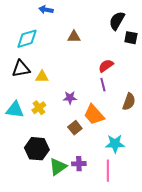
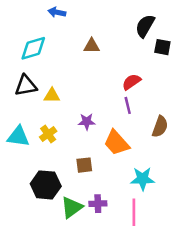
brown square: (75, 128) -> (84, 165), moved, turned 32

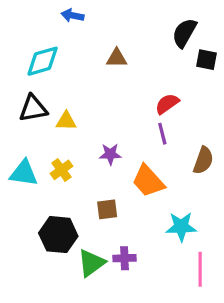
pink line: (134, 212) -> (200, 269), moved

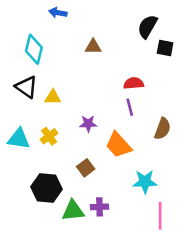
cyan diamond: (43, 61) -> (34, 49), turned -60
red semicircle: (167, 104) -> (134, 83), turned 30
black triangle: (33, 108) -> (26, 87), turned 45
brown square: (107, 209) -> (86, 168), turned -30
green triangle: (91, 263) -> (73, 211), turned 30

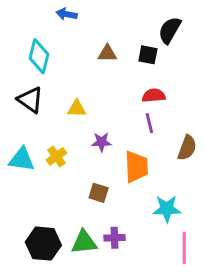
black square: (165, 48) -> (148, 55), moved
yellow triangle: (53, 97) -> (77, 109), moved
orange trapezoid: (118, 145) -> (136, 167), turned -140
brown square: (86, 168) -> (99, 193), turned -36
black hexagon: (47, 188) -> (43, 244), moved

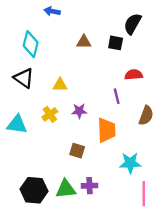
red semicircle: (154, 95) -> (134, 75), moved
yellow cross: (56, 156) -> (50, 114), moved

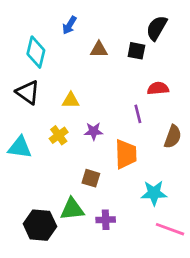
blue arrow: (52, 11) -> (69, 25), moved, turned -70
green triangle: (66, 189) -> (72, 209), moved
pink line: (144, 194) -> (170, 229), turned -70

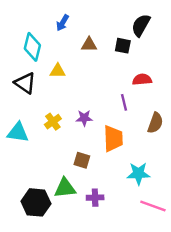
yellow triangle: (71, 100) -> (58, 71), moved

